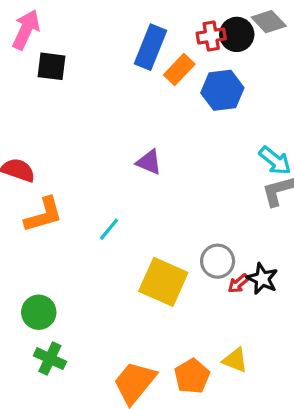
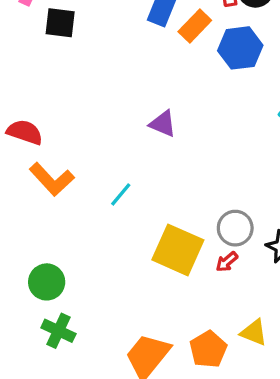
orange L-shape: (44, 215) -> (52, 179), turned 63
red arrow: (238, 283) -> (227, 262), moved

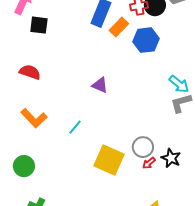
red semicircle: (25, 132) -> (30, 72), moved
red arrow: (227, 262) -> (149, 163), moved
green circle: (47, 282) -> (24, 166), moved

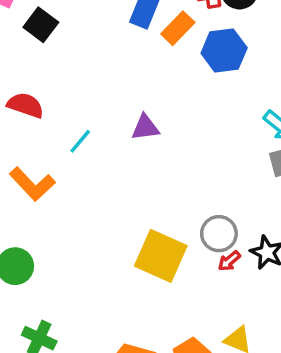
black square: (39, 25) -> (41, 25), turned 30
purple triangle: (100, 85) -> (145, 127), turned -30
cyan line: (75, 127) -> (80, 141), moved

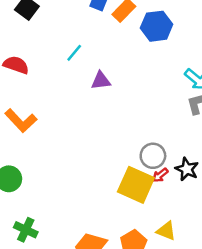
cyan line: (80, 141) -> (74, 53), moved
yellow square: (161, 256) -> (136, 185), moved

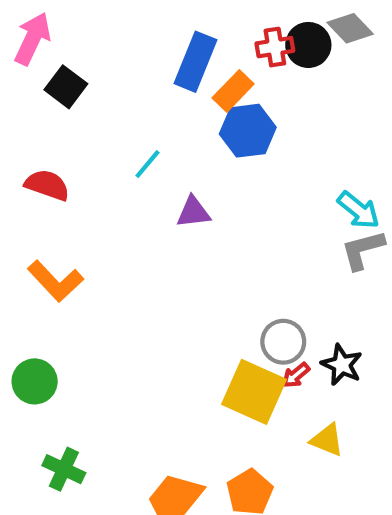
blue hexagon: (157, 26) -> (248, 131), moved
yellow triangle: (166, 231) -> (327, 440), moved

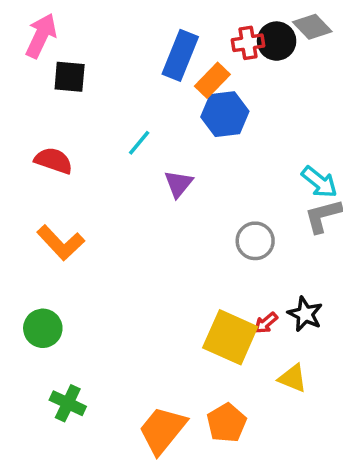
black square: (66, 87) -> (70, 77), turned -32
purple triangle: (193, 212) -> (178, 184), turned -44
gray circle: (283, 342) -> (255, 241), moved

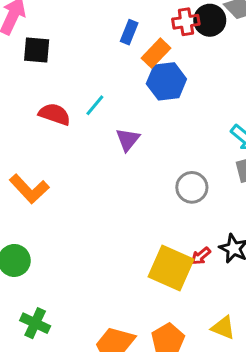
blue rectangle: (180, 55) -> (129, 32), size x0.6
red semicircle: (54, 161) -> (55, 114), moved
yellow triangle: (293, 378) -> (223, 328), moved

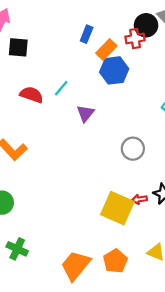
red cross: (186, 22) -> (135, 38), moved
red arrow: (201, 256) -> (139, 199), turned 32

